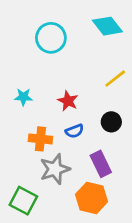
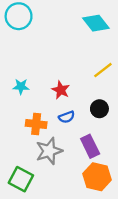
cyan circle: (51, 38) -> (19, 16), moved
orange hexagon: (92, 198) -> (97, 177), moved

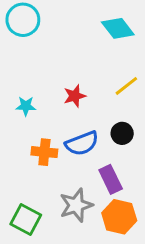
red star: (61, 90) -> (75, 96), moved, turned 30
blue semicircle: (67, 117) -> (82, 143), size x1.6
gray star: (49, 151) -> (76, 205), moved

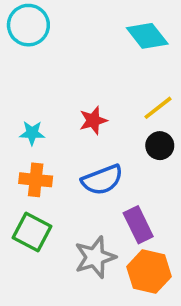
black circle: (122, 133) -> (160, 146), moved
orange cross: (44, 152) -> (36, 180), moved
green square: (26, 220) -> (32, 232), moved

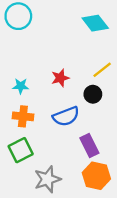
black circle: (160, 146) -> (93, 94), moved
green square: (32, 232) -> (21, 150), turned 35
gray star: (95, 257) -> (47, 179), moved

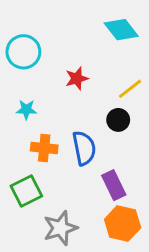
cyan circle: (18, 16) -> (23, 52), moved
red star: (60, 78) -> (77, 78), moved
orange cross: (23, 116) -> (44, 148), moved
blue semicircle: (66, 116) -> (84, 148), turned -80

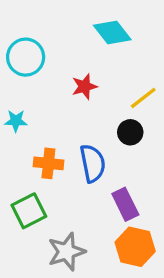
cyan diamond: (121, 30) -> (112, 33), moved
cyan star: (26, 110) -> (16, 121), moved

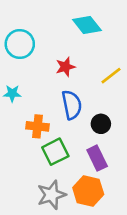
black circle: (130, 132) -> (101, 124), moved
blue semicircle: (93, 163) -> (72, 105), moved
green square: (29, 211) -> (55, 152), moved
orange hexagon: (135, 247) -> (88, 191), moved

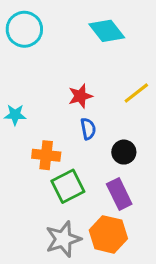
cyan circle: (20, 44) -> (24, 29), moved
red star: (65, 67) -> (80, 96), moved
blue semicircle: (72, 105) -> (88, 129), size x0.6

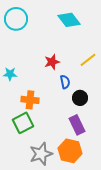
blue semicircle: (88, 129) -> (65, 82), moved
green square: (68, 186) -> (23, 123), moved

